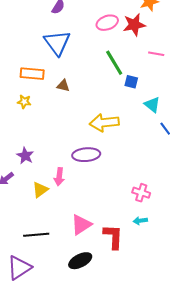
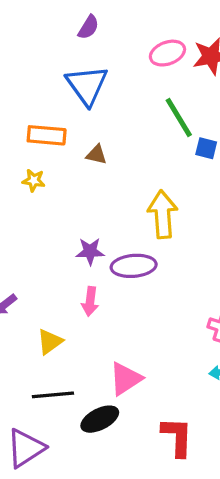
yellow arrow: (104, 123) -> (163, 214), turned 92
purple star: (25, 156) -> (90, 251), moved, turned -30
yellow triangle: (40, 190) -> (50, 342), moved
red L-shape: (113, 237) -> (177, 437), moved
black ellipse: (80, 261) -> (100, 419), moved

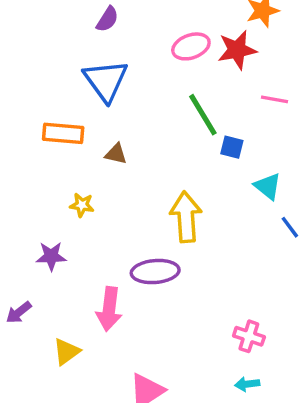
yellow star: (34, 180) -> (82, 205), moved
purple star: (90, 251) -> (51, 256), moved
pink arrow: (90, 301) -> (109, 309), size x1.4

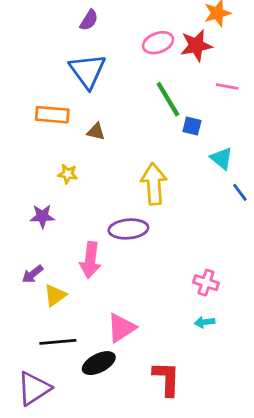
purple arrow: (19, 312) -> (32, 274), moved

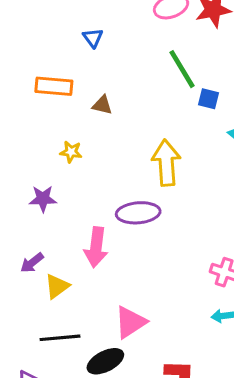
blue triangle: (87, 71) -> (93, 38), size x0.5

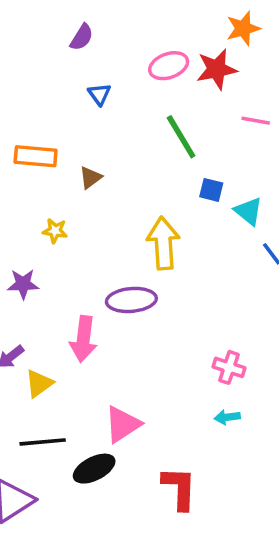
blue triangle: (93, 38) -> (99, 94), moved
blue square: (209, 99) -> (211, 190), moved
brown triangle: (102, 105) -> (91, 178), turned -50

